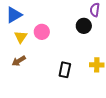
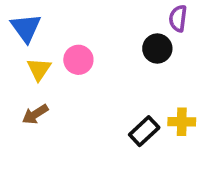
blue triangle: (14, 15) -> (26, 28), turned -36
black rectangle: (65, 70) -> (144, 131), moved, turned 35

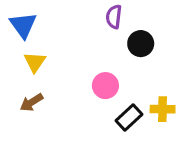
purple semicircle: (178, 18) -> (114, 17), moved
pink circle: (78, 60) -> (105, 86), moved

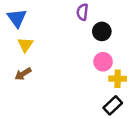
pink circle: (105, 86) -> (103, 62), moved
black rectangle: (129, 118) -> (113, 105), moved

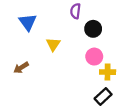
blue triangle: (17, 18) -> (28, 22), moved
yellow triangle: (25, 45) -> (53, 44), moved

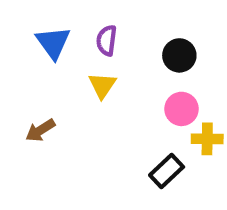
purple semicircle: (75, 11) -> (107, 40), moved
black rectangle: (103, 96) -> (167, 171), moved

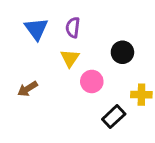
black circle: (179, 55) -> (122, 52), moved
pink circle: (181, 109) -> (92, 81), moved

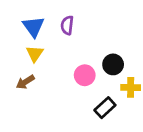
black circle: (122, 52) -> (113, 64), moved
yellow triangle: (70, 58) -> (35, 54), moved

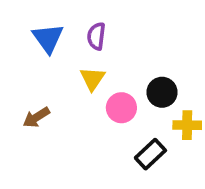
yellow triangle: (35, 54) -> (92, 79), moved

